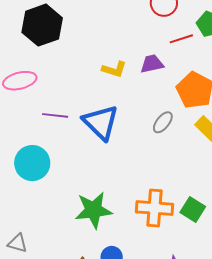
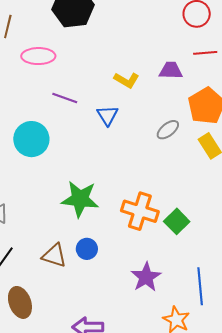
yellow L-shape: (114, 69) -> (127, 80), moved
blue triangle: (101, 122) -> (107, 115), size x0.6

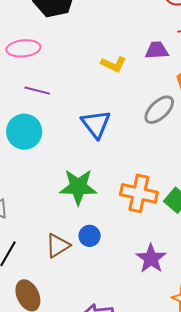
purple line: (65, 98) -> (37, 91), moved
blue triangle: (107, 115) -> (96, 124), moved, size x1.4
gray ellipse: (168, 130) -> (159, 110), size x1.4
brown triangle: (54, 256) -> (58, 245), turned -44

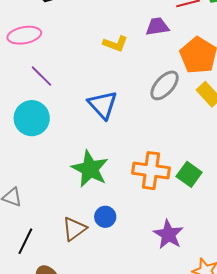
purple line: (37, 91) -> (42, 76), turned 35
green star: (78, 187) -> (90, 169), turned 30

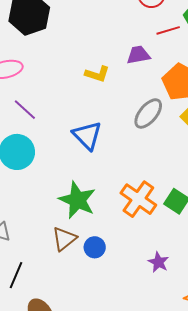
orange cross: (151, 171) -> (138, 199), turned 30
brown triangle: (74, 229) -> (64, 239), moved
purple star: (168, 234) -> (158, 262), size x0.7

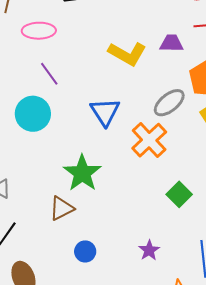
yellow L-shape: (97, 74) -> (127, 54), size x1.5
orange cross: (138, 199) -> (149, 140), moved
blue circle: (95, 247) -> (85, 251), moved

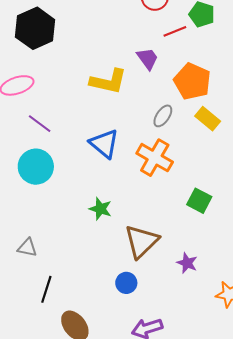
purple trapezoid: (171, 43) -> (148, 59), turned 70
gray ellipse: (169, 103) -> (163, 116), size x0.7
green star: (82, 173) -> (100, 209), size x0.6
brown triangle: (62, 208) -> (142, 241), moved, size x1.4

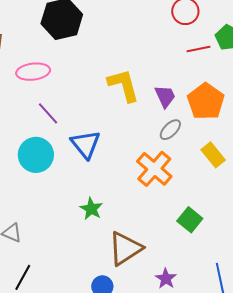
purple trapezoid: (148, 59) -> (165, 96), moved
yellow L-shape: (108, 81) -> (124, 85), turned -129
yellow rectangle: (208, 119) -> (213, 155), moved
blue triangle: (104, 144) -> (85, 144), moved

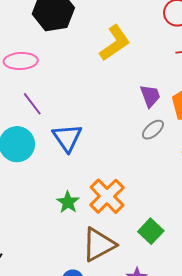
yellow L-shape: (124, 85) -> (115, 43), moved, turned 66
orange cross: (154, 169) -> (107, 196), moved
green square: (190, 220) -> (151, 231), moved

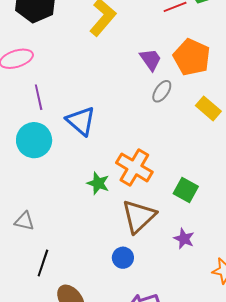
purple line: (32, 104) -> (39, 97), turned 40

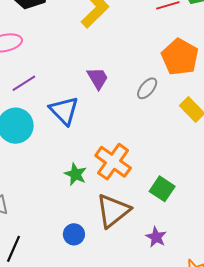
purple trapezoid: (151, 59) -> (98, 78), moved
purple line: (39, 97) -> (24, 83), turned 65
blue circle: (123, 258) -> (74, 234), moved

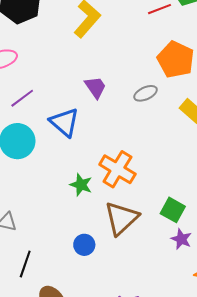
gray ellipse: (147, 88) -> (146, 93), turned 30
green square: (162, 189) -> (173, 210), moved
purple star: (156, 237) -> (181, 239), moved

